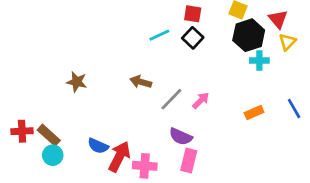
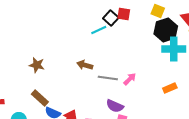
black square: (193, 38) -> (111, 18), moved
cyan cross: (259, 61) -> (174, 49), size x1.6
gray line: (171, 99) -> (108, 78), turned 54
brown rectangle: (49, 135) -> (40, 98), moved

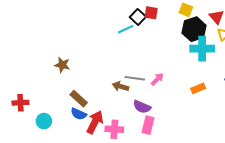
brown arrow: (85, 65) -> (120, 86), moved
brown rectangle: (40, 98) -> (79, 99), moved

